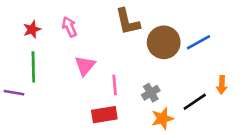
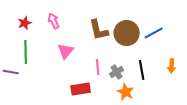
brown L-shape: (128, 22) -> (99, 30), moved
pink line: (115, 85) -> (98, 67), moved
black line: (195, 102) -> (142, 70), moved, turned -66
orange star: (162, 118) -> (126, 92), turned -30

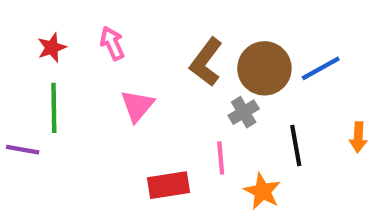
brown L-shape: (99, 30) -> (206, 62), turned 50
pink line: (98, 67) -> (221, 158), moved
gray cross: (117, 72) -> (244, 112), moved

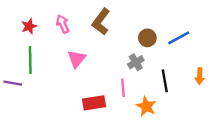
brown L-shape: (206, 62) -> (101, 22), moved
brown circle: (264, 68) -> (147, 38), size x0.6

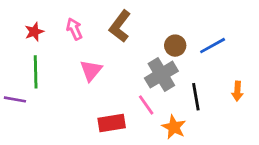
gray cross: (136, 62) -> (161, 75), size x1.6
pink line: (123, 88) -> (146, 105), turned -30

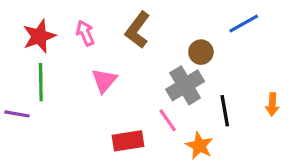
red star: (34, 32) -> (39, 36), size x1.5
blue line: (213, 46) -> (244, 24), moved

